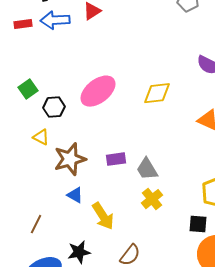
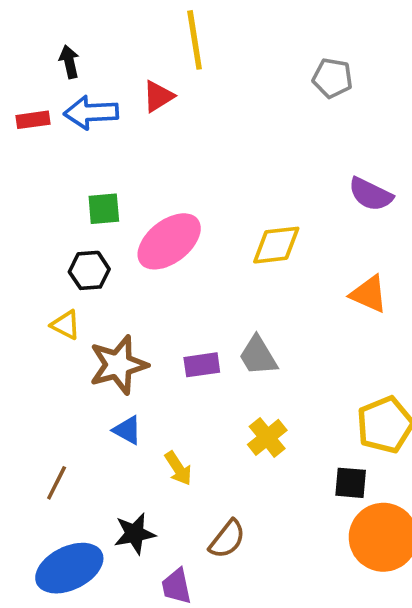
green square: (28, 89) -> (104, 209), moved, turned 30
gray trapezoid: (147, 169) -> (258, 356), moved
yellow arrow: (103, 216) -> (178, 468), size x0.7

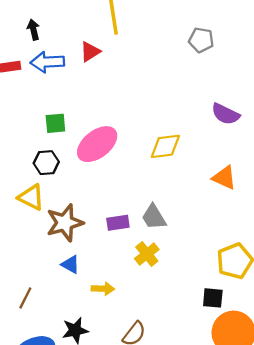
yellow triangle: (66, 325) -> (31, 197), size x1.4
yellow cross: (267, 437) -> (147, 254), moved
yellow arrow: (178, 468) -> (103, 289), turned -55

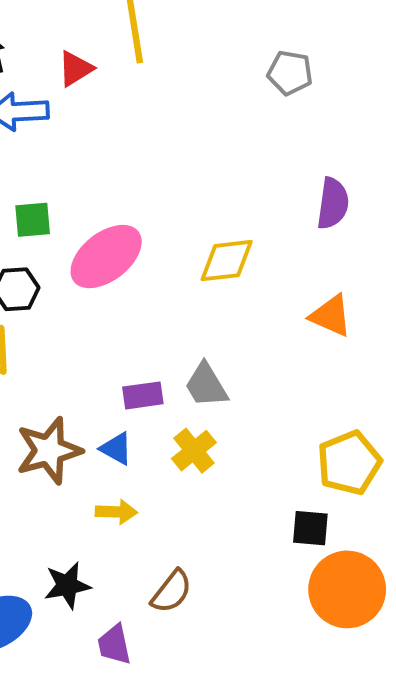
red triangle: (90, 52) -> (75, 69), moved
purple semicircle: (225, 114) -> (333, 203), turned -108
brown star: (65, 223) -> (49, 451), moved
blue triangle: (70, 264) -> (116, 449), moved

